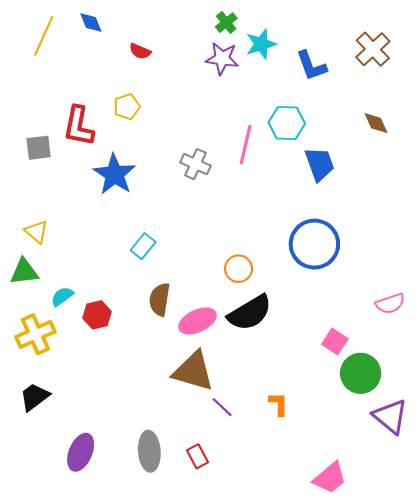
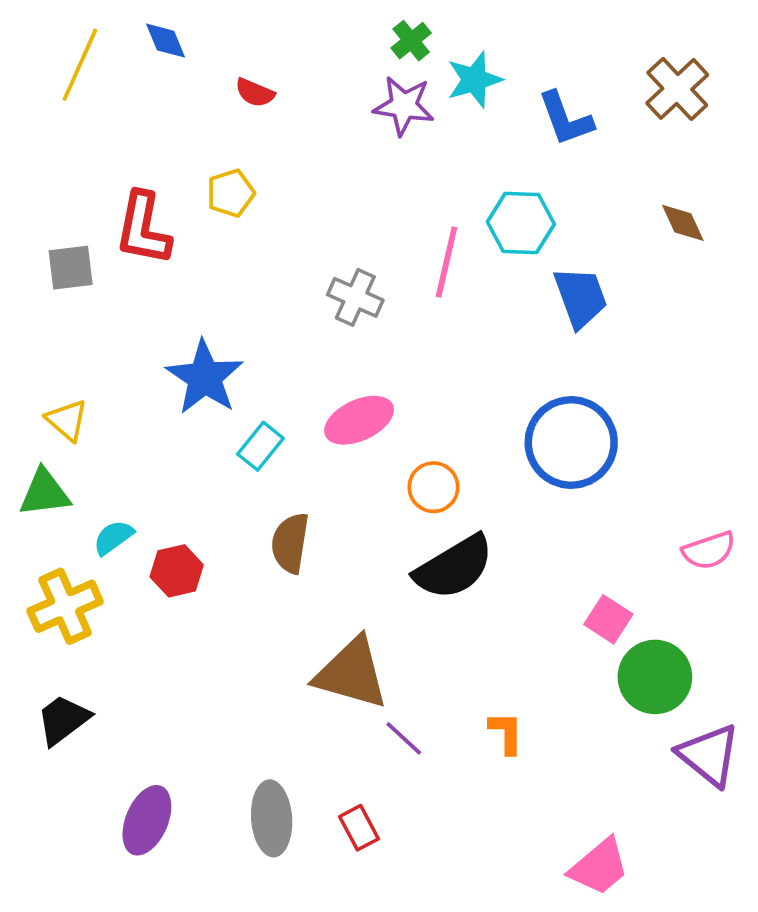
blue star: (114, 174) -> (205, 377), moved
pink ellipse: (198, 321) -> (359, 420), moved

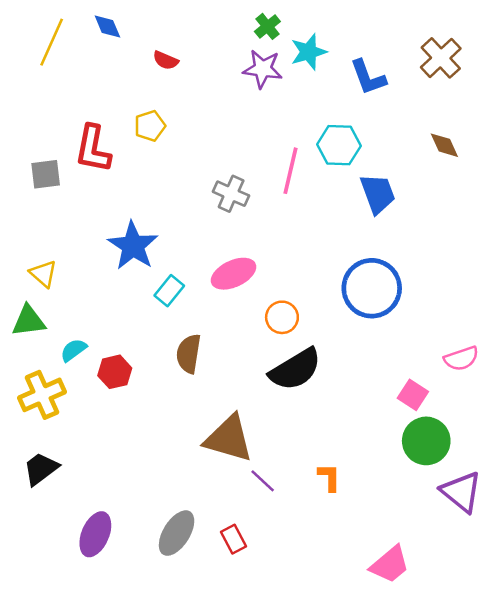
pink square: (608, 619) -> (413, 395), moved
gray ellipse: (272, 818) -> (177, 533), turned 36

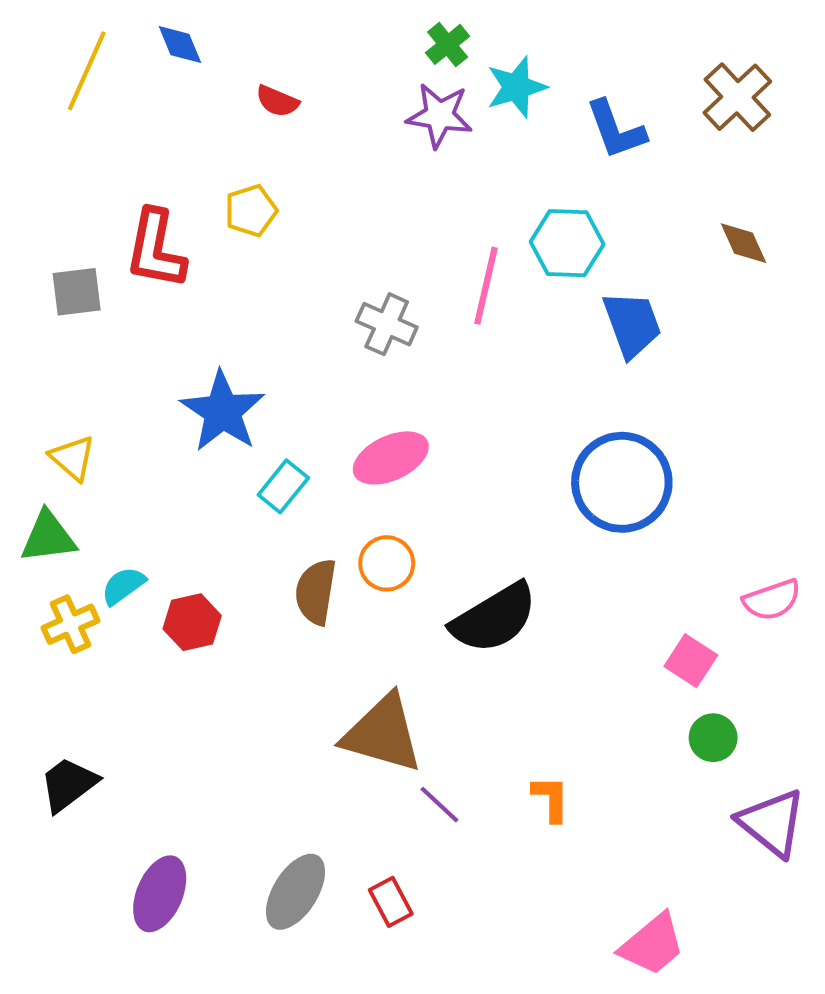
orange circle: (282, 317) -> (387, 563), moved
yellow cross: (42, 395) -> (71, 624), moved, size x0.7
green circle: (426, 441) -> (713, 738), size x0.6

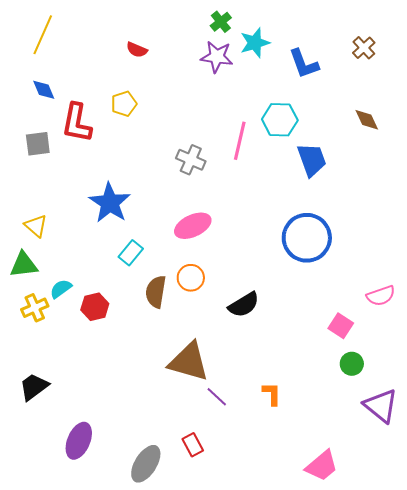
blue diamond: (180, 44) -> (44, 90), moved
brown cross: (737, 97) -> (364, 48), size x0.7
cyan rectangle: (283, 486) -> (131, 253), moved
black semicircle: (494, 618) -> (244, 305), size x0.7
gray ellipse: (296, 892) -> (146, 464), moved

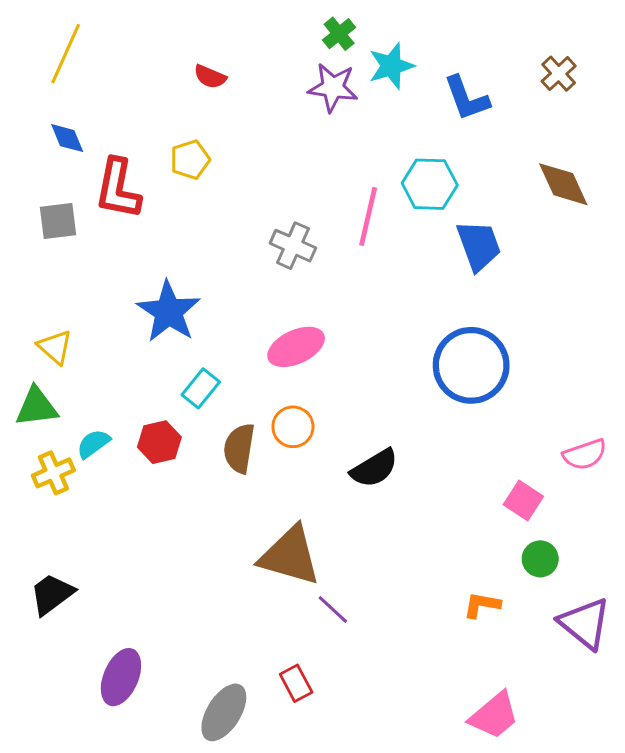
brown diamond: (367, 120) -> (563, 184), size x1.4
red hexagon: (95, 307) -> (159, 442), moved
orange L-shape: (272, 394) -> (482, 605), moved, turned -80

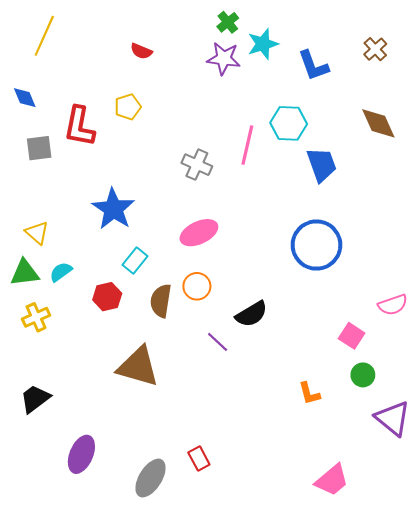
blue diamond: (67, 138) -> (25, 98), moved
cyan semicircle: (93, 444) -> (61, 272), moved
brown triangle: (290, 556) -> (138, 367), moved
orange L-shape: (482, 605) -> (309, 393), moved, turned -115
purple line: (333, 610) -> (218, 342), moved

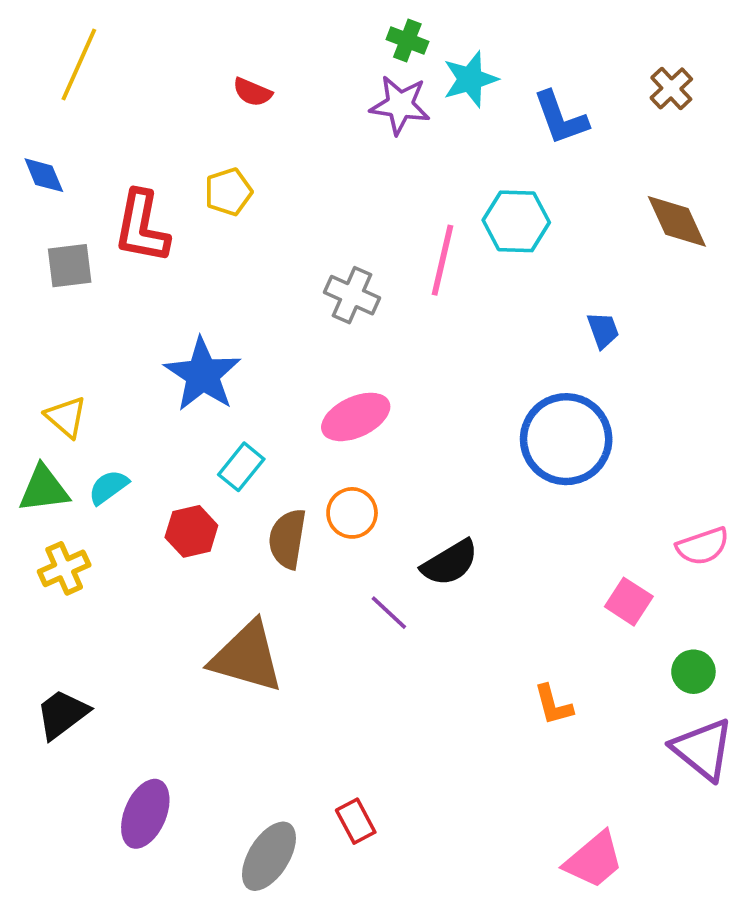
green cross: (228, 22) -> (407, 40), turned -30
blue trapezoid: (322, 165) -> (603, 330), moved, size x0.6
green circle: (363, 375) -> (693, 672), moved

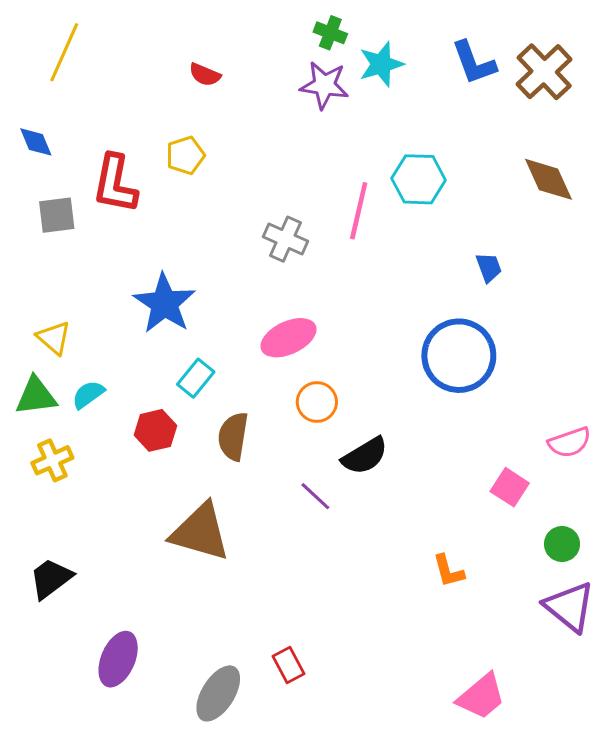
brown cross: (671, 88) -> (544, 72), size x1.6
blue L-shape: (561, 118) -> (474, 63), moved
orange circle: (352, 513) -> (317, 402), moved

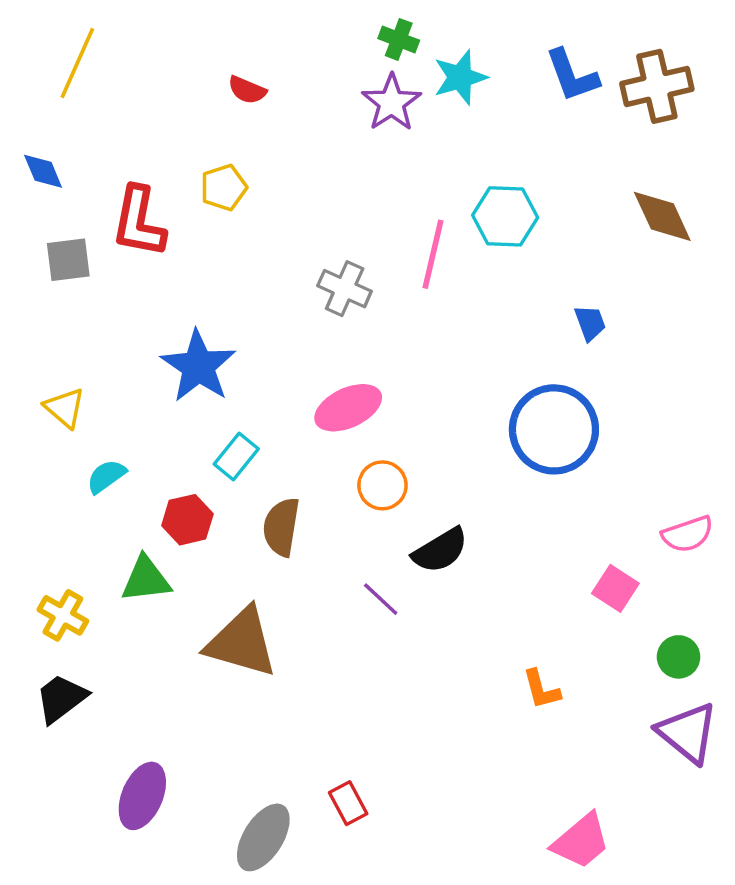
brown cross: (544, 72) -> (657, 86), turned 30
purple star: (324, 85) -> (391, 103), turned 30
green triangle: (36, 396) -> (146, 579), moved
yellow cross: (52, 460) -> (63, 615), moved, turned -36

